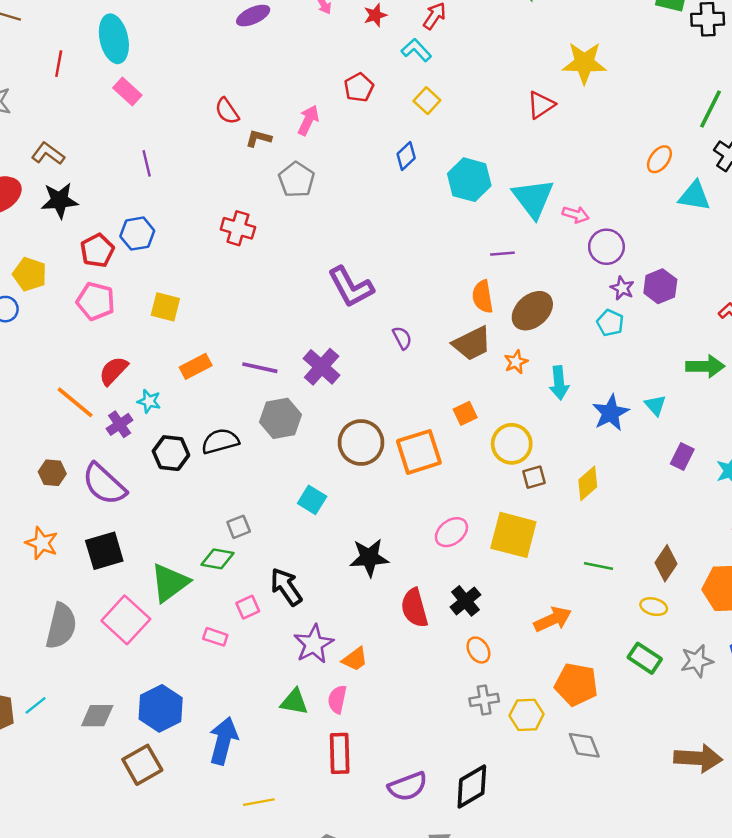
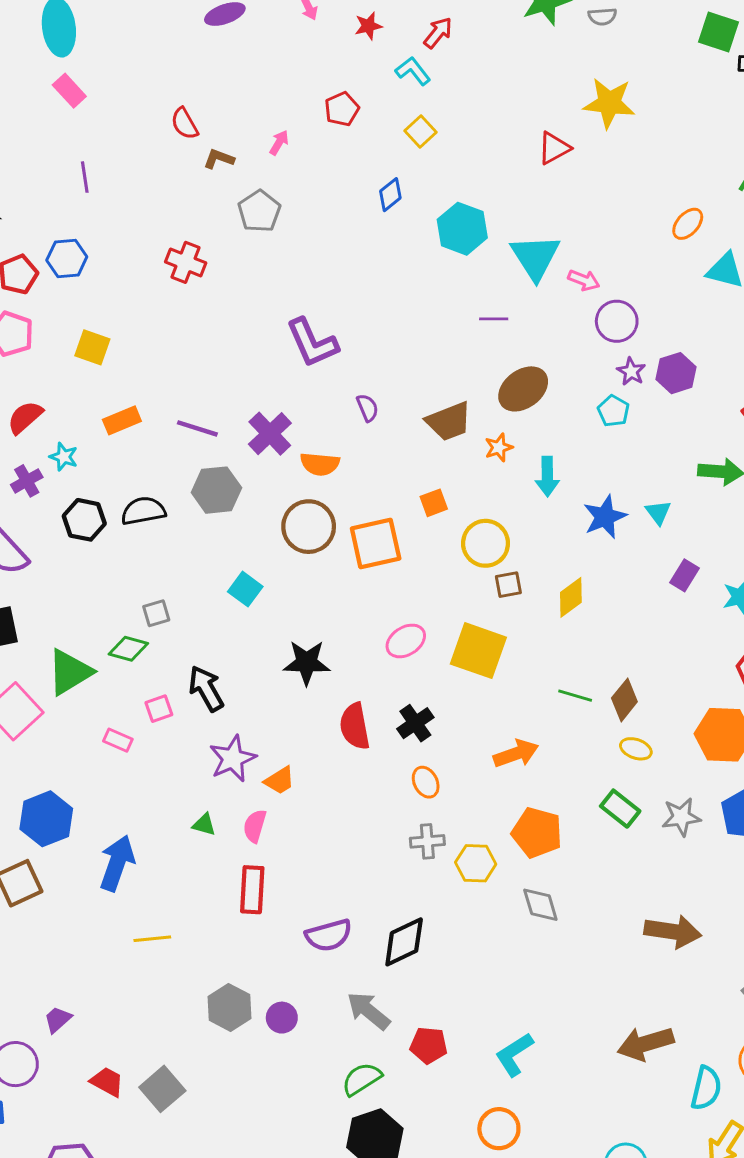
pink arrow: (308, 120) -> (279, 143), size x0.7
orange semicircle: (483, 297) -> (320, 464), moved, turned -80
brown diamond: (666, 563) -> (624, 700), moved
green triangle: (294, 702) -> (204, 825), size x0.7

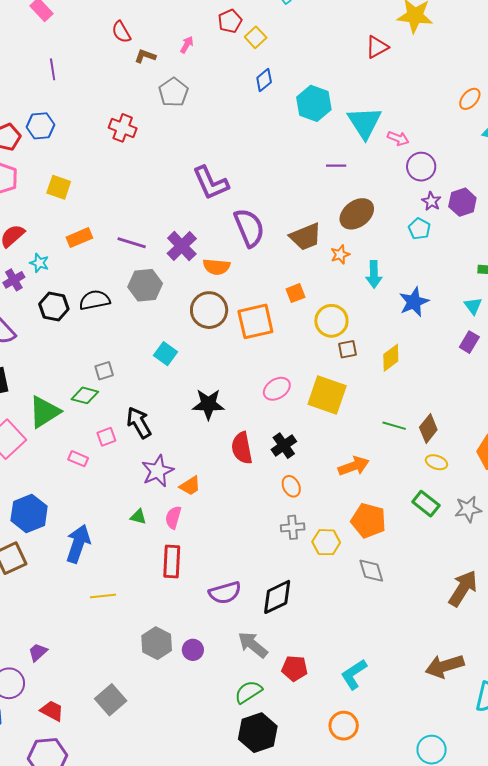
yellow square: (420, 131) -> (256, 37), moved
purple semicircle: (367, 408) -> (249, 228), size x2.0
cyan triangle: (658, 512) -> (473, 306), moved
brown arrow: (673, 931) -> (463, 588), turned -66
red trapezoid: (107, 1082) -> (52, 711), moved

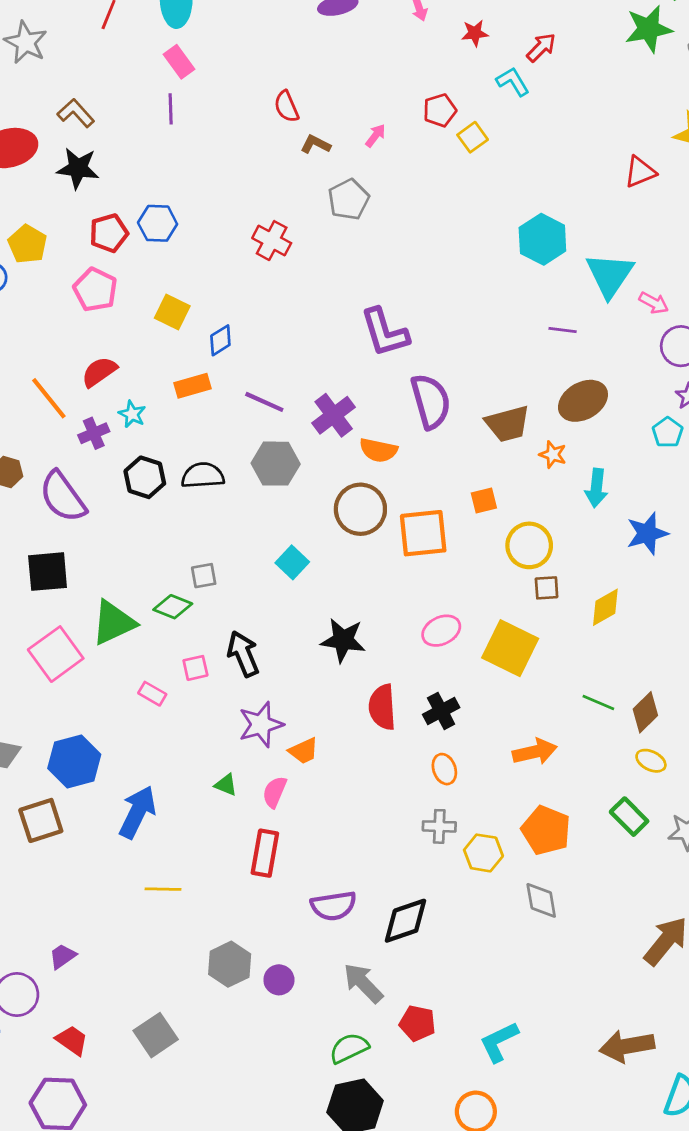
purple line: (53, 69) -> (171, 109), moved
blue diamond: (264, 80) -> (220, 340), moved
orange star: (340, 254) -> (553, 455), turned 30

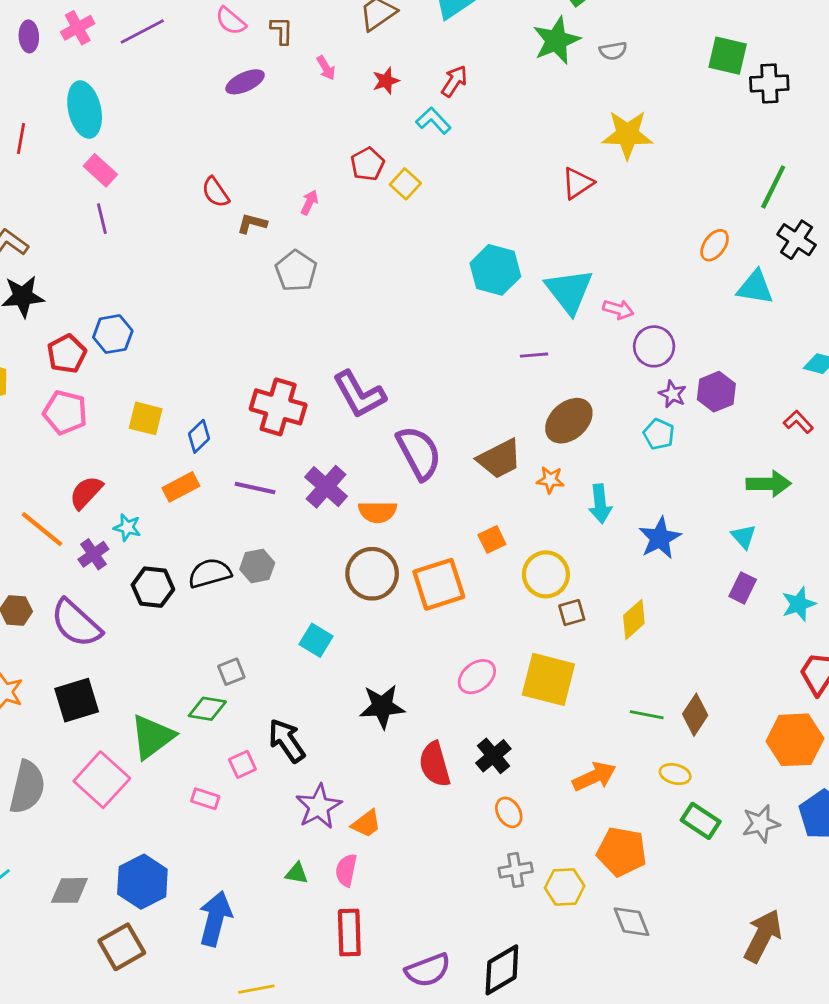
red cross: (272, 241) -> (278, 407), moved, size x1.4
gray hexagon: (276, 464) -> (257, 566), moved, size x0.7
yellow ellipse: (651, 761) -> (675, 774), moved

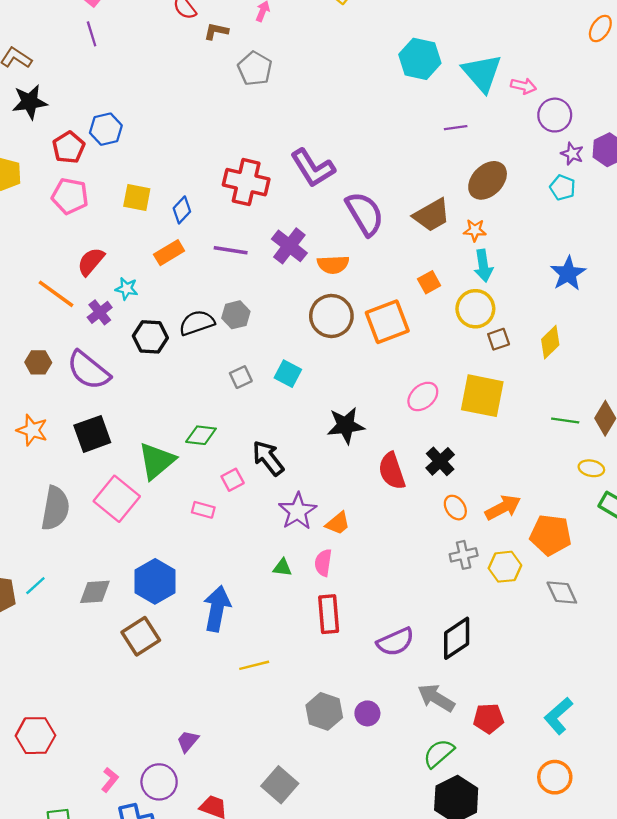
cyan arrow: (600, 504) -> (483, 266), moved
gray square: (231, 672) -> (241, 377), moved
orange arrow: (594, 777) -> (503, 508), moved

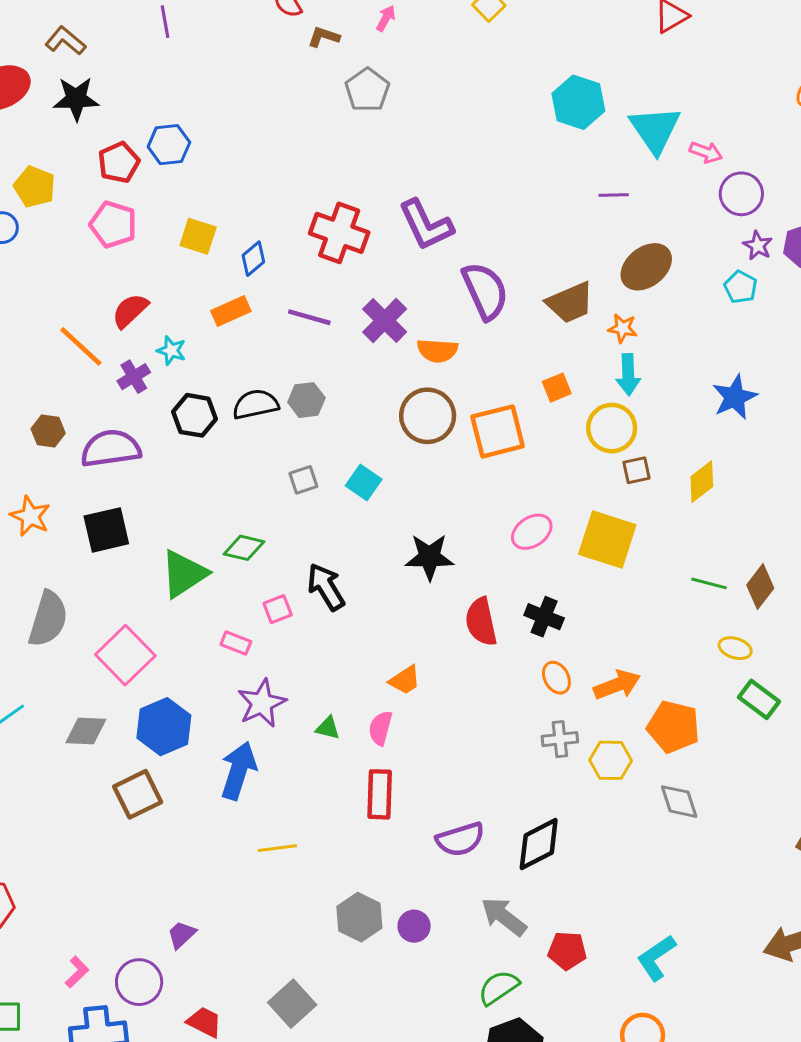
purple semicircle: (88, 370) -> (111, 449), turned 126
black cross: (440, 461) -> (544, 617), turned -32
pink square: (117, 499) -> (125, 655), moved
purple star: (298, 511) -> (262, 703), moved

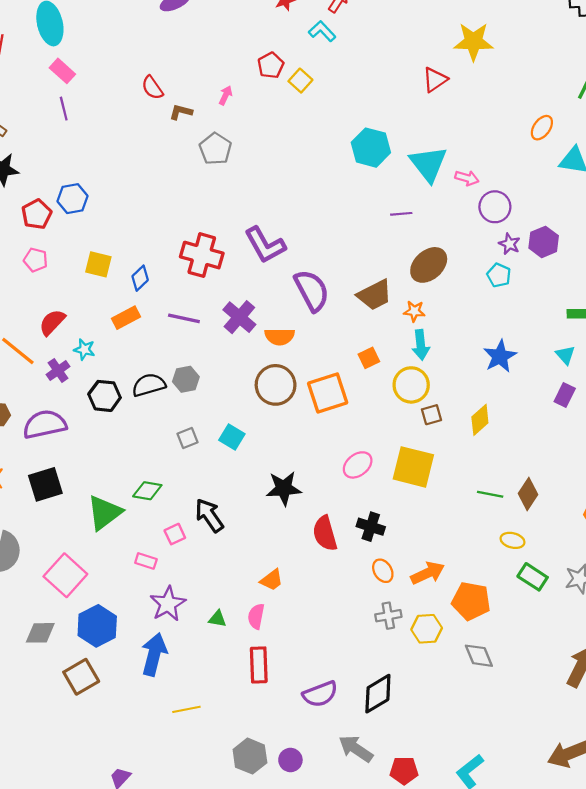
pink pentagon: (113, 224) -> (36, 260), size x0.7

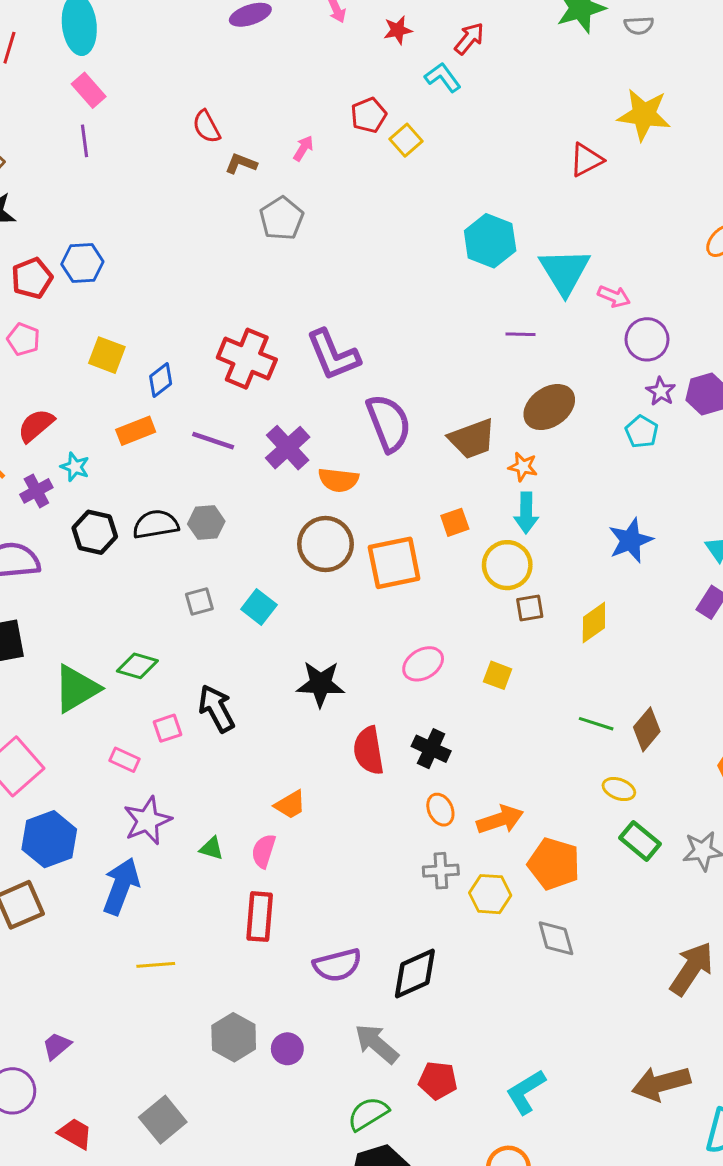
yellow square: (413, 467) -> (498, 675), size x0.5

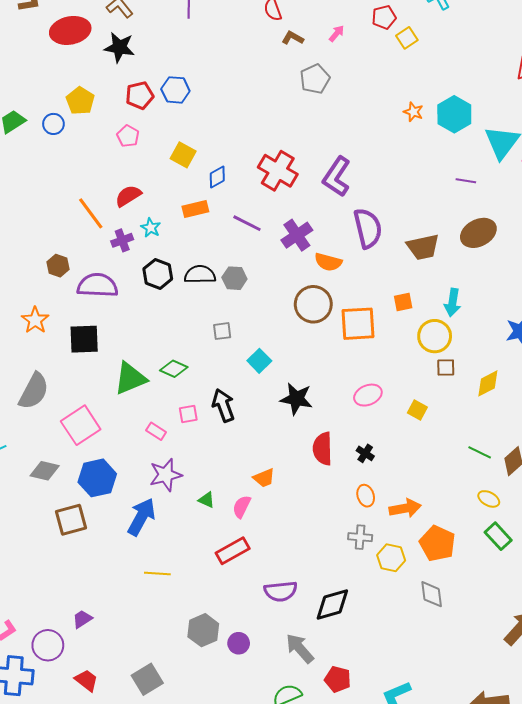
purple L-shape: (333, 355) -> (337, 177), turned 48
orange star: (523, 467) -> (413, 112), moved
cyan square: (259, 607) -> (259, 361), moved
black cross: (431, 749) -> (365, 453), size x0.7
red rectangle: (260, 917) -> (233, 551), turned 48

